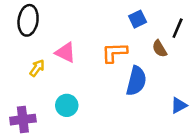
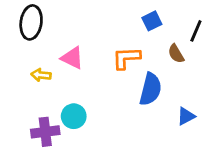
yellow arrow: (37, 68) -> (41, 75), turned -120
blue triangle: (179, 105) -> (186, 116), moved
purple cross: (23, 120) -> (45, 132), moved

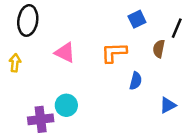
brown semicircle: (176, 54) -> (159, 49), turned 42
yellow arrow: (41, 75) -> (15, 63), moved, turned 90
blue semicircle: (150, 89) -> (136, 81), size x0.6

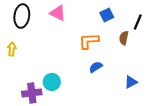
pink triangle: (65, 53) -> (58, 13), moved
blue semicircle: (136, 81) -> (96, 67), moved, turned -136

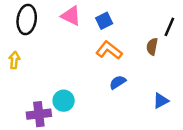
blue square: (107, 15) -> (104, 21), moved
orange L-shape: (89, 41) -> (109, 50), turned 40

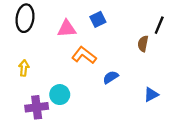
pink triangle: (71, 16) -> (67, 29), moved, turned -30
orange L-shape: (109, 50) -> (84, 55), moved
yellow arrow: (14, 60) -> (24, 68), moved

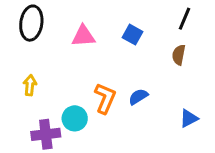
blue square: (98, 19) -> (132, 35), moved, turned -35
black line: (159, 25) -> (184, 19), moved
orange L-shape: (84, 55) -> (105, 98), moved, turned 75

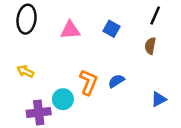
yellow arrow: (30, 85) -> (25, 71), turned -70

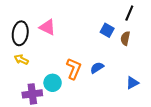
black ellipse: (27, 19) -> (20, 33), moved
blue square: (111, 29) -> (107, 30), moved
pink triangle: (70, 30) -> (47, 27), moved, turned 30

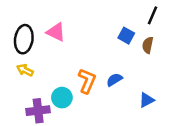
blue triangle: (132, 83) -> (147, 100), moved

